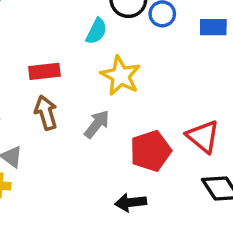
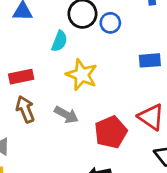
blue rectangle: (213, 27) -> (150, 60), moved
gray arrow: (97, 124) -> (66, 115), turned 85

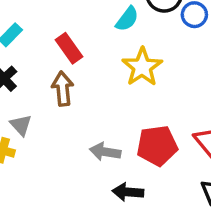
red rectangle: (21, 77) -> (69, 48), turned 50
gray arrow: (66, 115) -> (105, 152), moved, turned 145

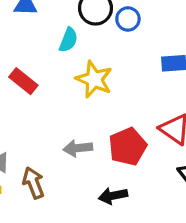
brown arrow: (63, 89) -> (33, 183), moved
gray arrow: (105, 152) -> (78, 148), moved

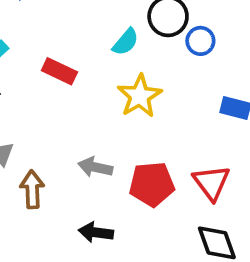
red rectangle: (23, 81) -> (59, 71), turned -32
black arrow: (113, 196) -> (96, 232), moved

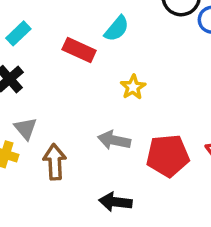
cyan semicircle: (126, 42) -> (117, 29), moved
yellow star: (140, 96) -> (133, 87), moved, size x0.6

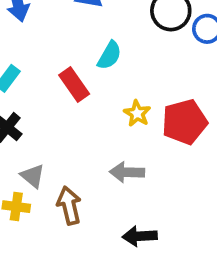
red rectangle: (79, 50) -> (74, 84), turned 40
red pentagon: (168, 156) -> (184, 122), moved

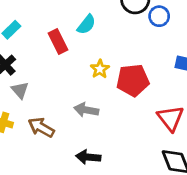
gray triangle: (33, 176) -> (20, 90), moved
brown arrow: (69, 206) -> (41, 127), turned -56

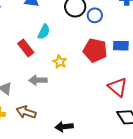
red pentagon: (133, 80) -> (95, 50), moved, turned 30
gray arrow: (86, 110) -> (38, 80), moved

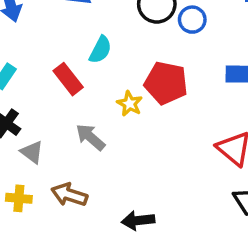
red pentagon: (95, 50) -> (166, 83), moved
gray arrow: (38, 80) -> (90, 137), turned 42

